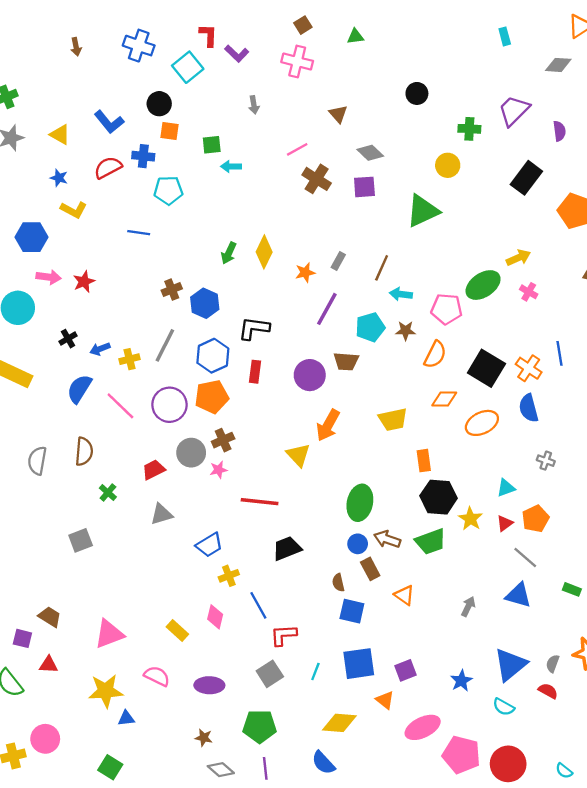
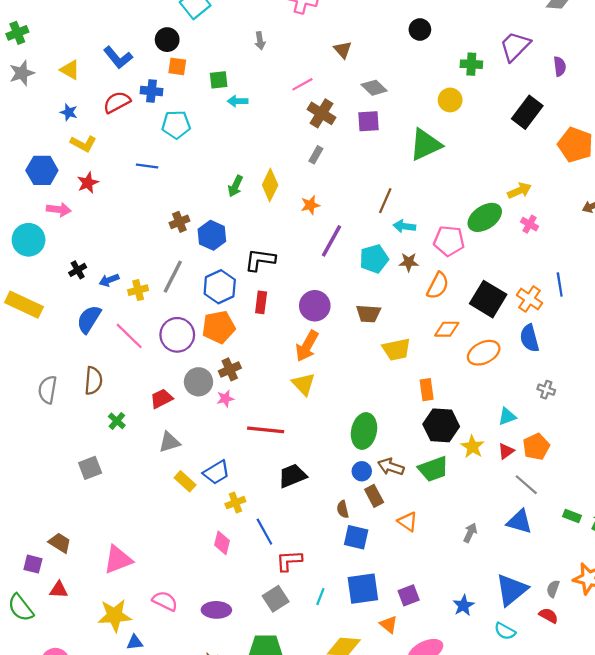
gray rectangle: (338, 261) -> (316, 155), moved
red star: (84, 282) -> (88, 183), moved
brown trapezoid: (346, 361) -> (368, 314), moved
orange arrow: (328, 425) -> (307, 346), moved
yellow rectangle: (177, 630) -> (185, 481), moved

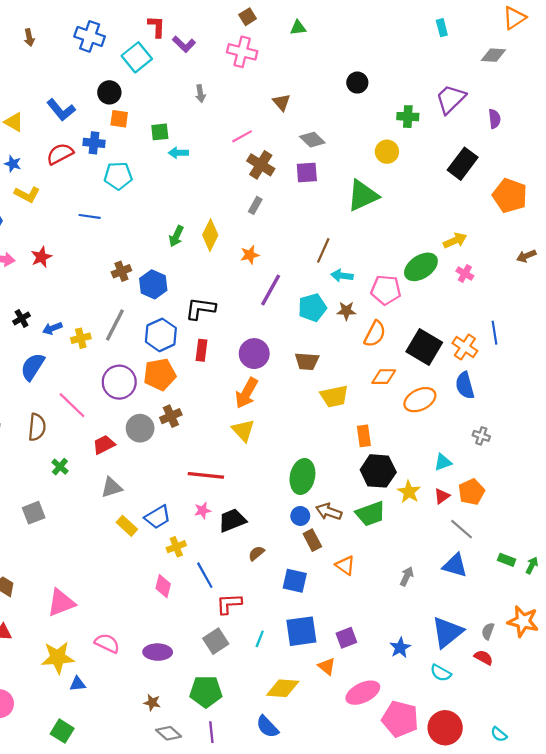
red star: (88, 183) -> (41, 257), moved
pink line: (129, 336) -> (72, 405), moved
pink star: (225, 399) -> (203, 510), moved
brown semicircle: (343, 509) -> (256, 553), moved, turned 63

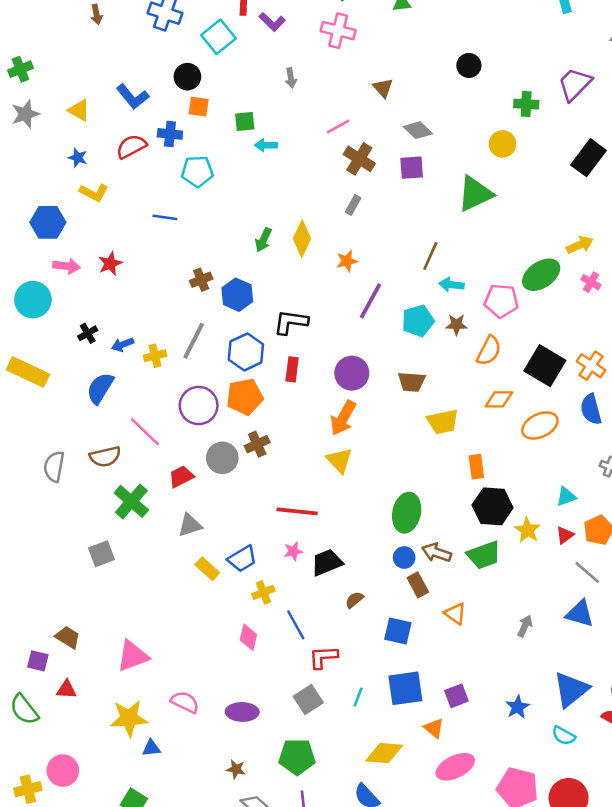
brown semicircle: (37, 427) -> (105, 457), turned 72
green cross: (60, 467) -> (131, 501), size x1.8
pink ellipse: (363, 693) -> (455, 767), moved

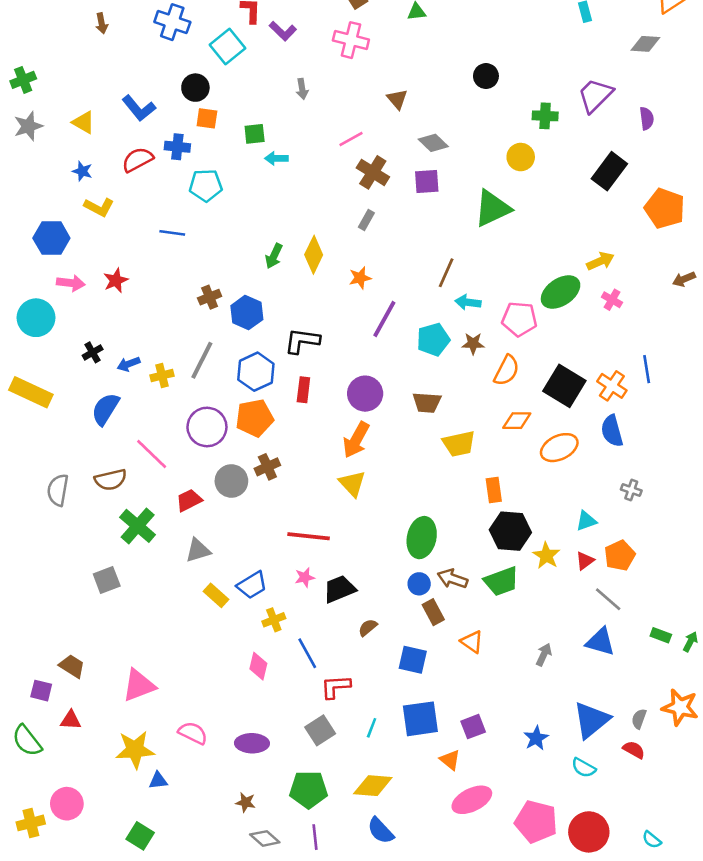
yellow diamond: (384, 753) -> (373, 786), moved

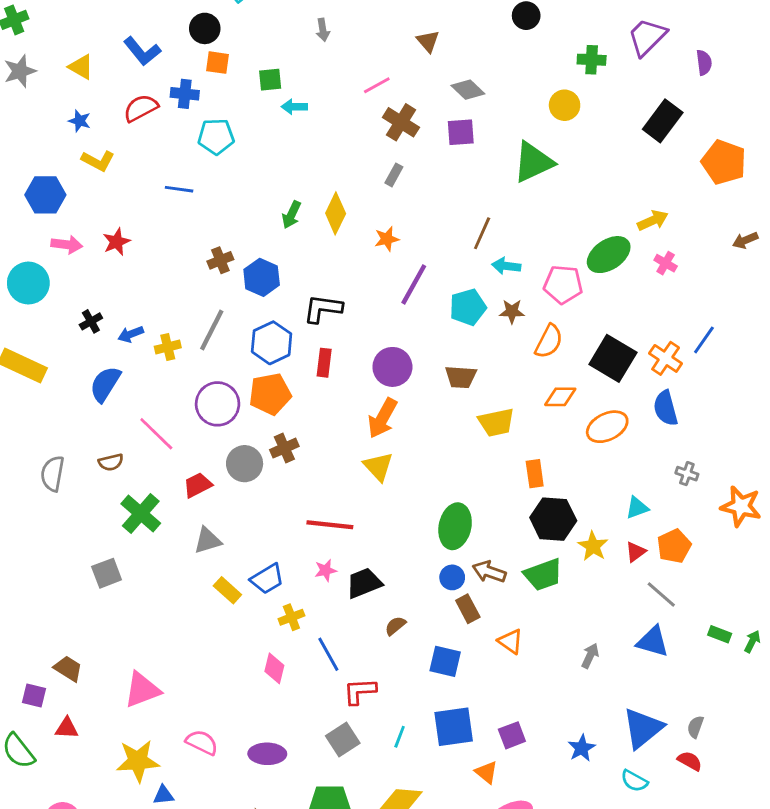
blue line: (647, 369) -> (704, 340), turned 44
brown semicircle: (111, 480) -> (111, 462), size x0.7
orange star: (680, 707) -> (741, 506), moved

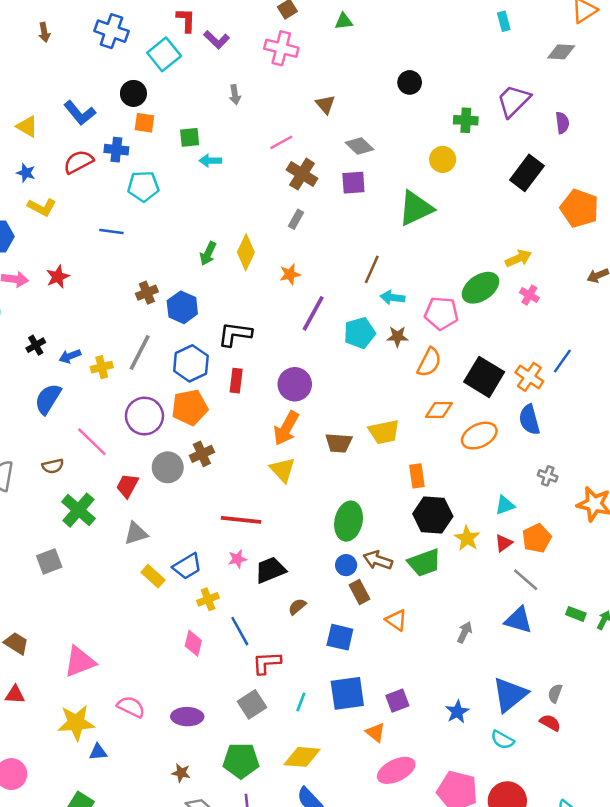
brown trapezoid: (461, 377) -> (339, 443), moved
red trapezoid: (198, 485) -> (127, 486), turned -35

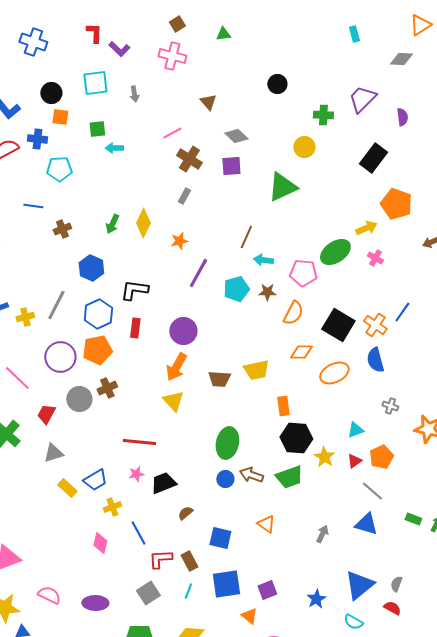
cyan square: (164, 54) -> (95, 83), moved, turned 32
orange pentagon: (579, 208) -> (396, 204), moved
brown cross: (147, 293) -> (62, 229), moved
brown rectangle: (360, 592) -> (189, 561), moved

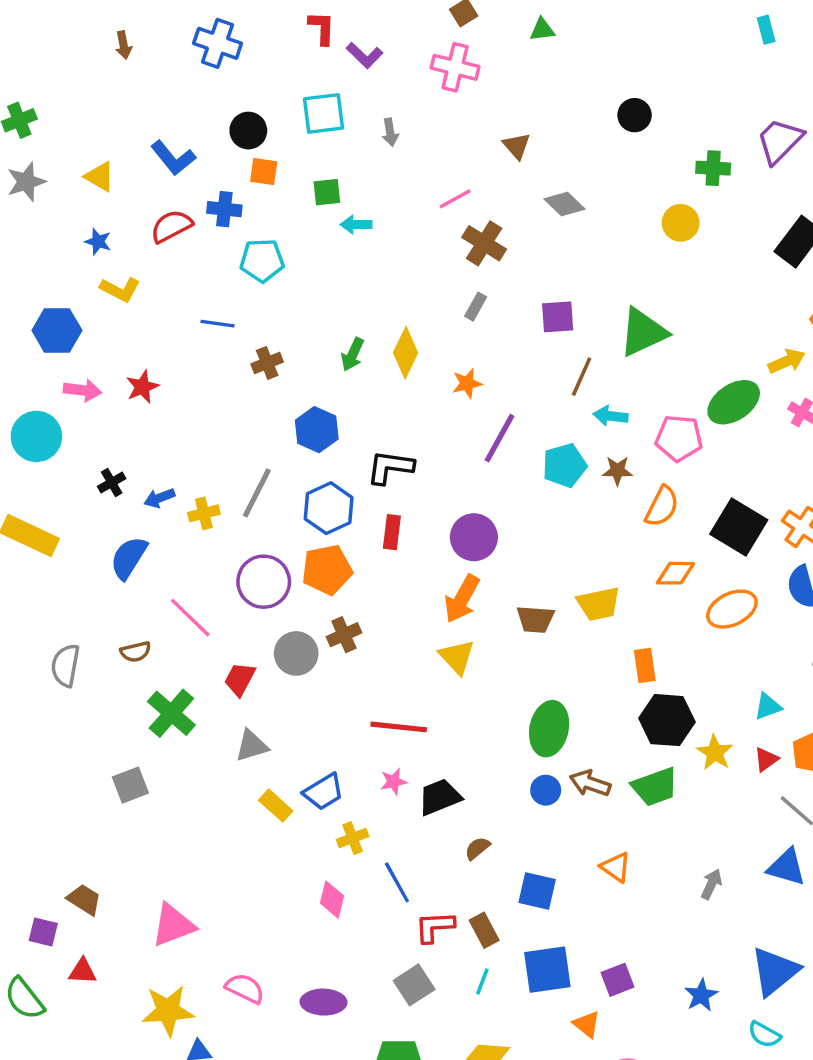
purple square: (231, 166) -> (558, 317), moved
green triangle: (282, 187) -> (643, 332), moved

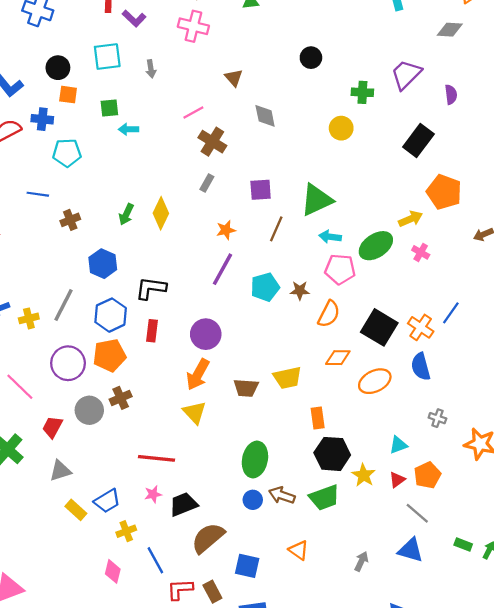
gray diamond: (564, 204) -> (265, 116), turned 35
orange star: (467, 383) -> (226, 230), moved
cyan arrow: (611, 416) -> (330, 237), moved
brown semicircle: (477, 848) -> (208, 538), size x2.0

